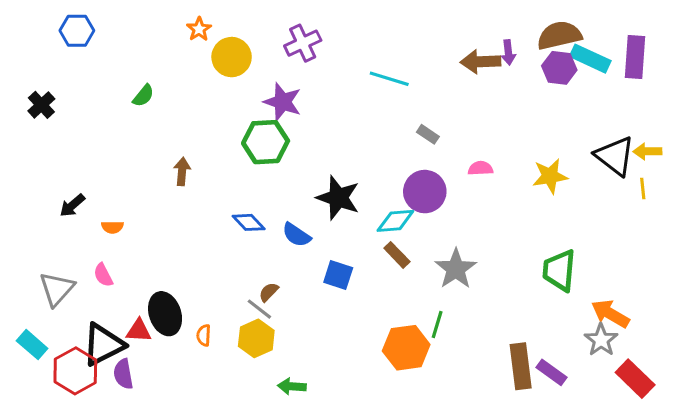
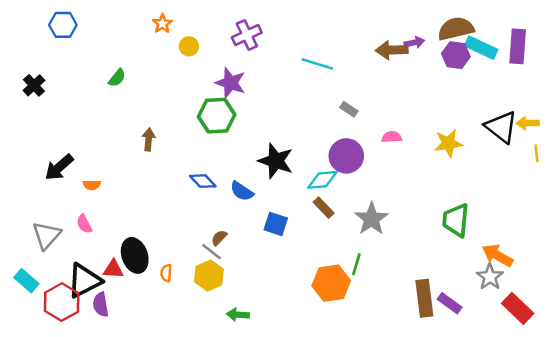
purple arrow: (508, 52) -> (414, 43), turned -96
yellow circle: (232, 57) -> (189, 46), size x0.6
yellow line: (643, 188) -> (537, 153), moved
black arrow: (72, 205) -> (59, 167), size x1.4

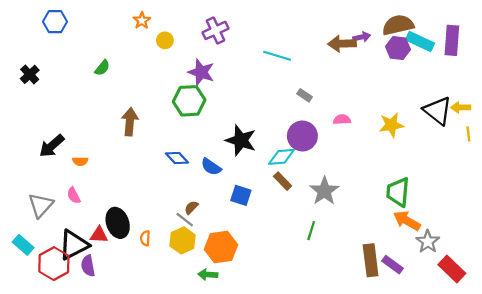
brown arrow: (149, 140) -> (130, 122), size x1.4
orange arrow: (497, 255) -> (407, 221), moved
orange hexagon: (331, 283) -> (221, 247), moved

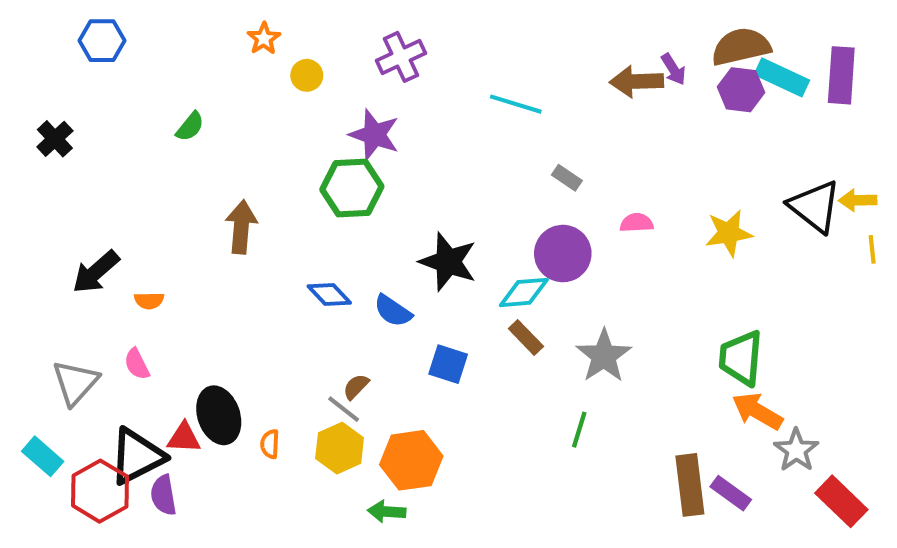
purple arrow: (362, 37) -> (673, 69), turned 70

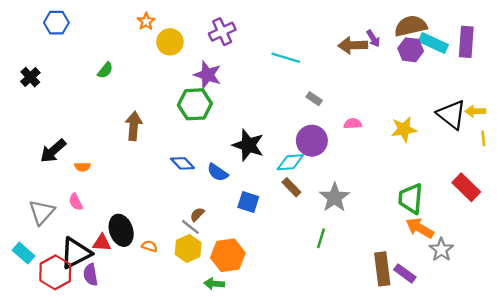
yellow circle: (307, 75) -> (170, 42), size x1.5
orange semicircle: (270, 444) -> (150, 246), turned 105
red rectangle: (841, 501) -> (466, 187), moved

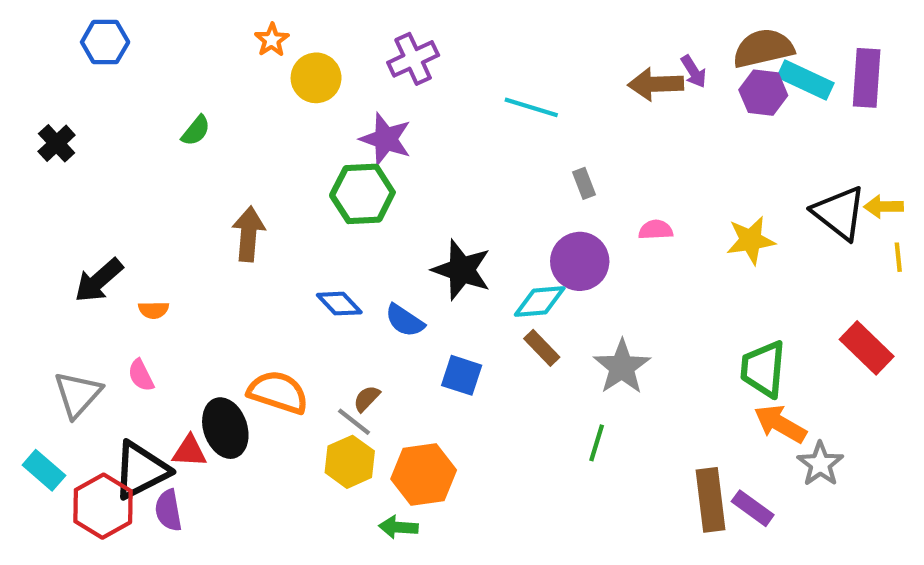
gray rectangle: (314, 99) -> (584, 183), turned 35
orange semicircle: (150, 246) -> (278, 392), moved, size x2.0

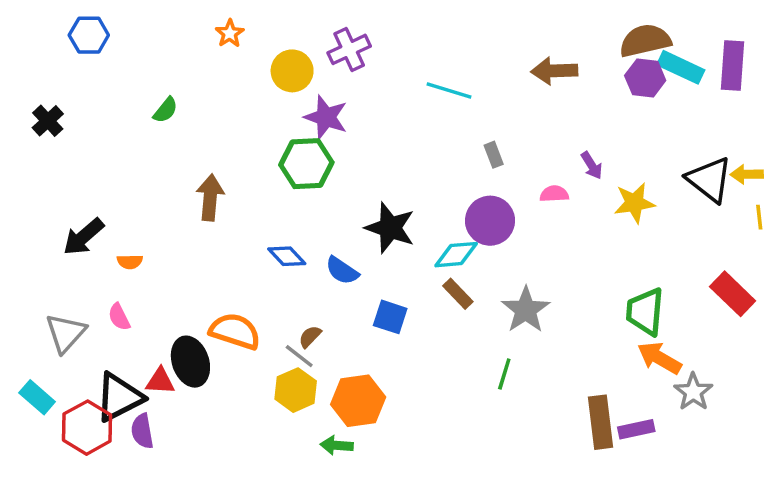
purple arrow: (694, 72) -> (592, 165), moved
yellow circle: (316, 78) -> (292, 71), moved
purple rectangle: (753, 508) -> (636, 429), turned -48

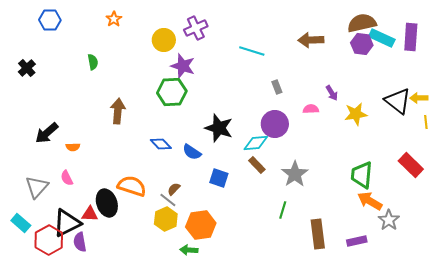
orange star: (230, 33) -> (114, 19), moved
green semicircle: (165, 110) -> (93, 62), turned -49
brown rectangle: (601, 422) -> (318, 234), moved

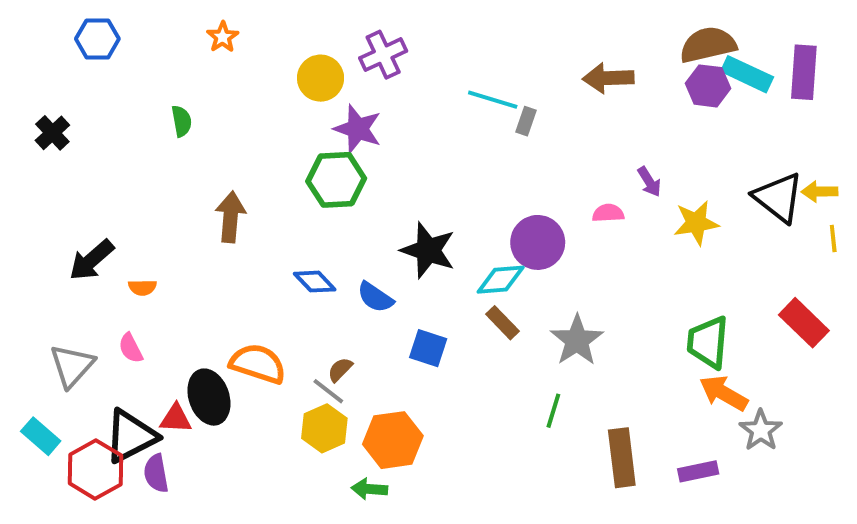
gray rectangle: (277, 87) -> (526, 121), moved, turned 40

